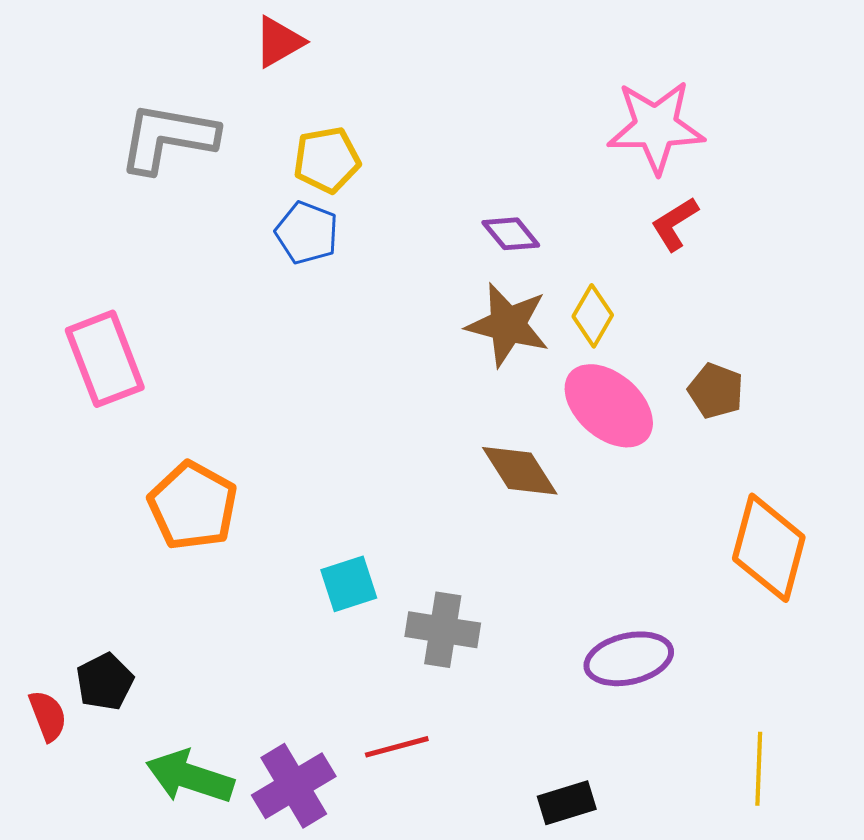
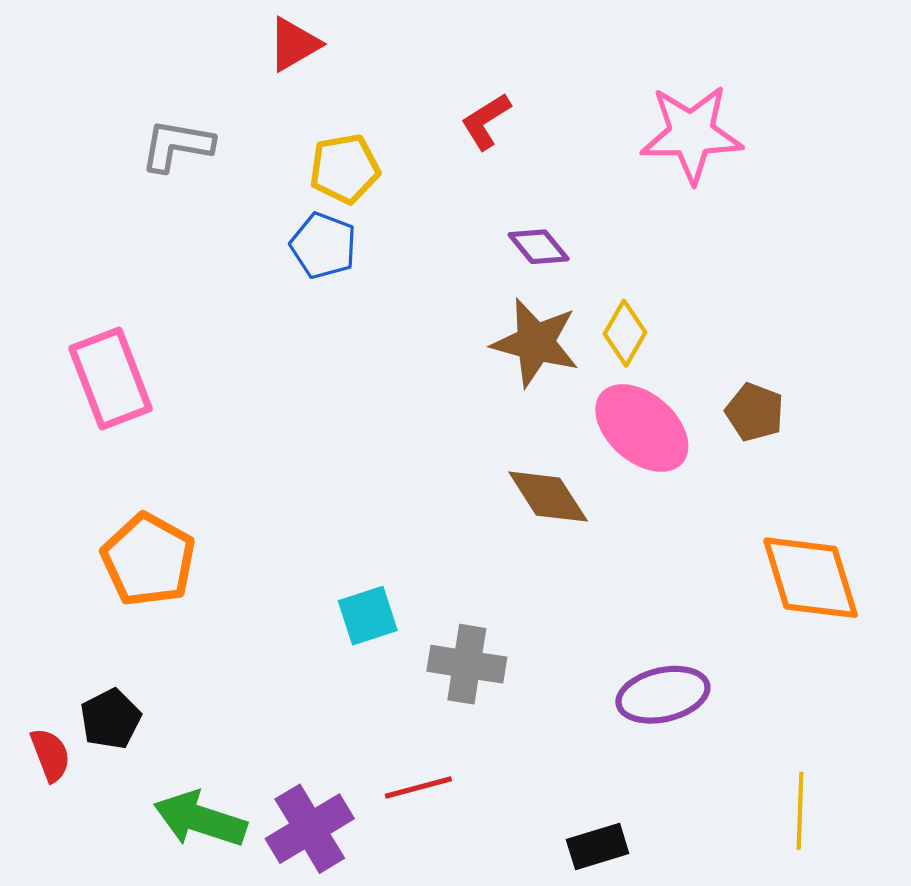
gray L-shape: (168, 138) -> (177, 145), size x0.7
red L-shape: (675, 224) -> (486, 121), moved
orange pentagon: (193, 506) -> (148, 560), moved
orange diamond: (769, 548) -> (811, 578), turned -32

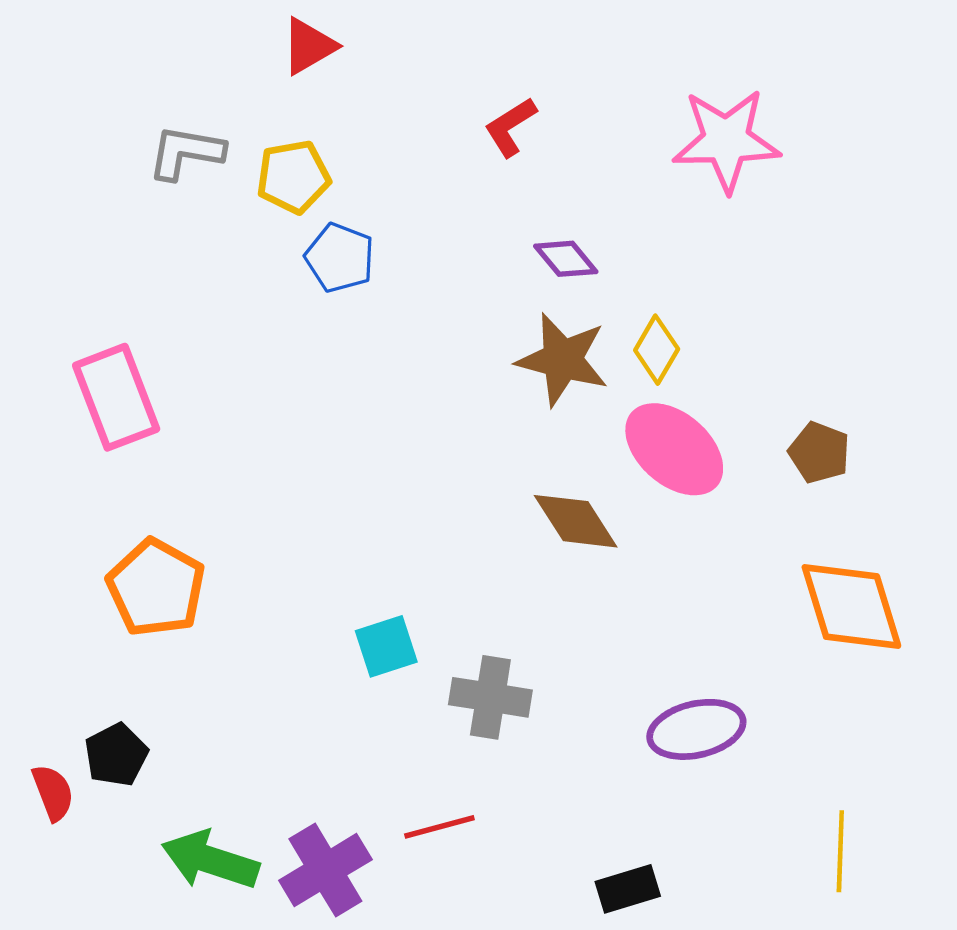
yellow pentagon: (345, 169) -> (293, 177), moved
brown pentagon: (755, 412) -> (819, 453), moved

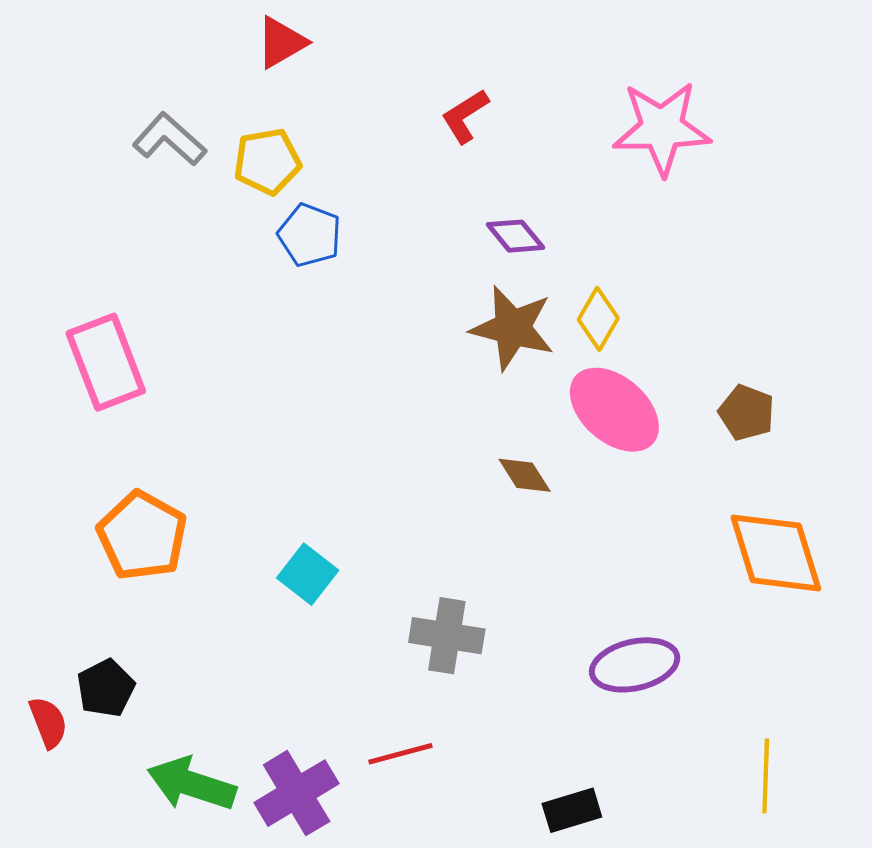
gray L-shape: (186, 152) -> (169, 139), turned 32
brown diamond: (576, 521) -> (525, 475), size x0.7
cyan square: (386, 646) -> (308, 574), moved, turned -34

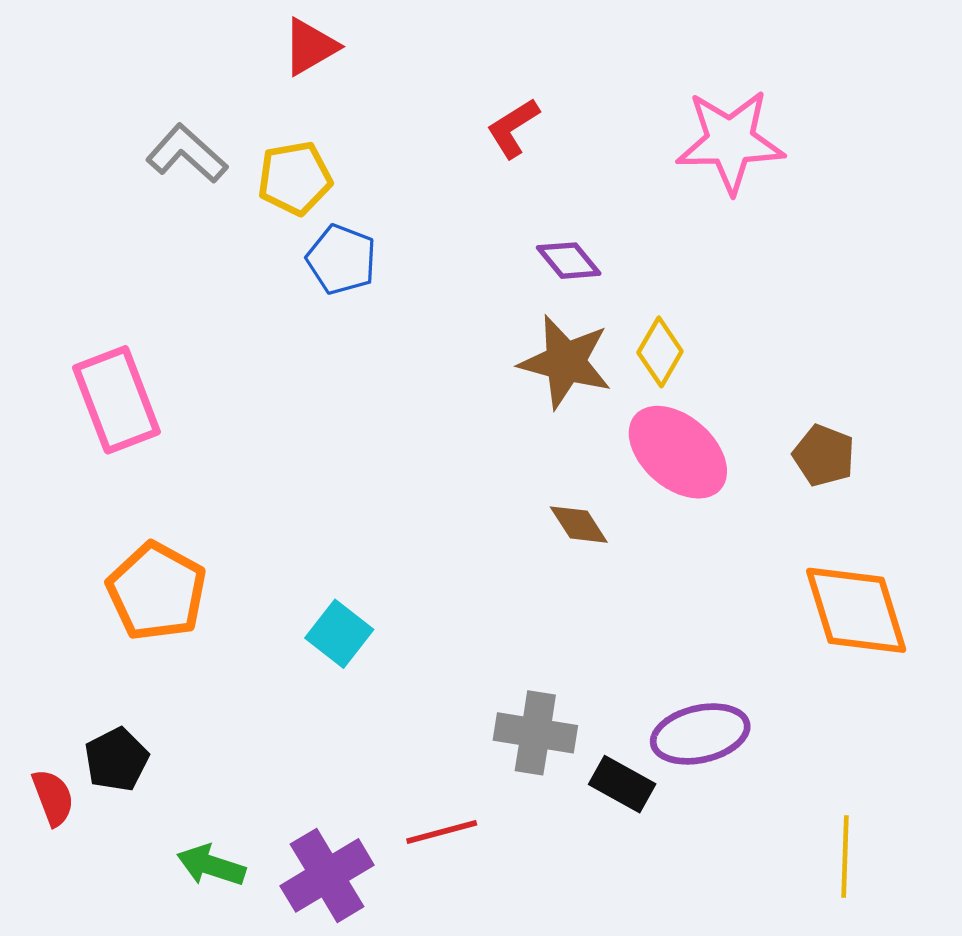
gray cross: (447, 636) -> (535, 733), moved
green arrow: (192, 784) -> (211, 865), size x0.7
black rectangle: (572, 810) -> (622, 784), moved, turned 46

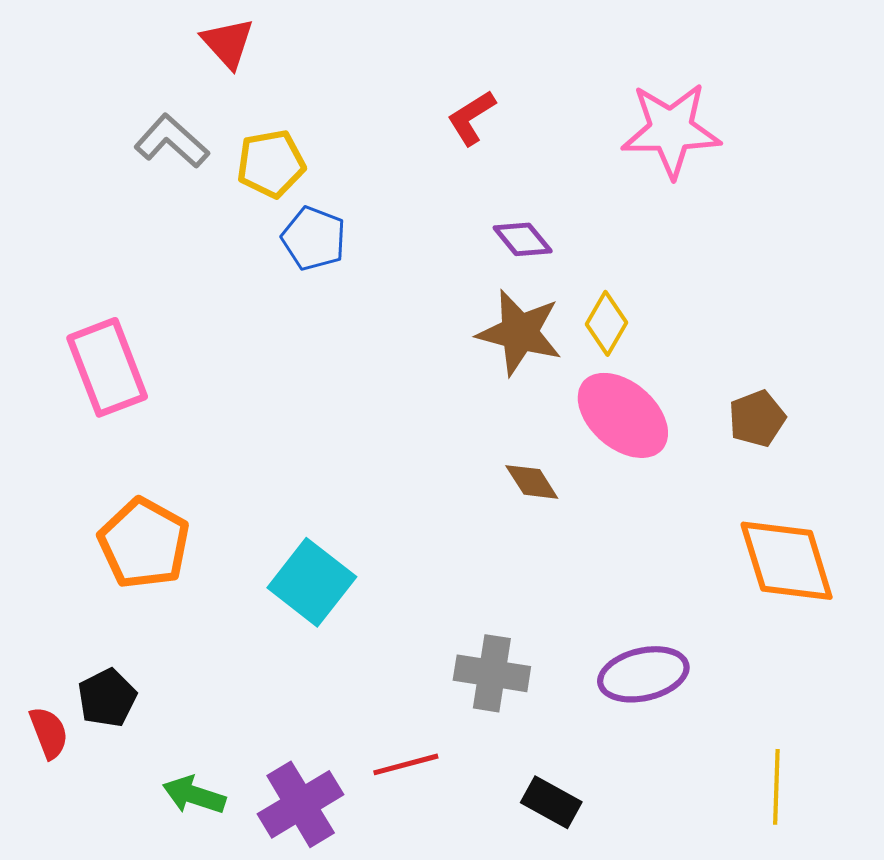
red triangle: (310, 47) -> (228, 43), moved, turned -42
brown pentagon: (824, 456) -> (757, 419), turned 30
cyan square: (339, 634) -> (312, 582), size x1.4
black rectangle: (622, 784) -> (551, 802), moved

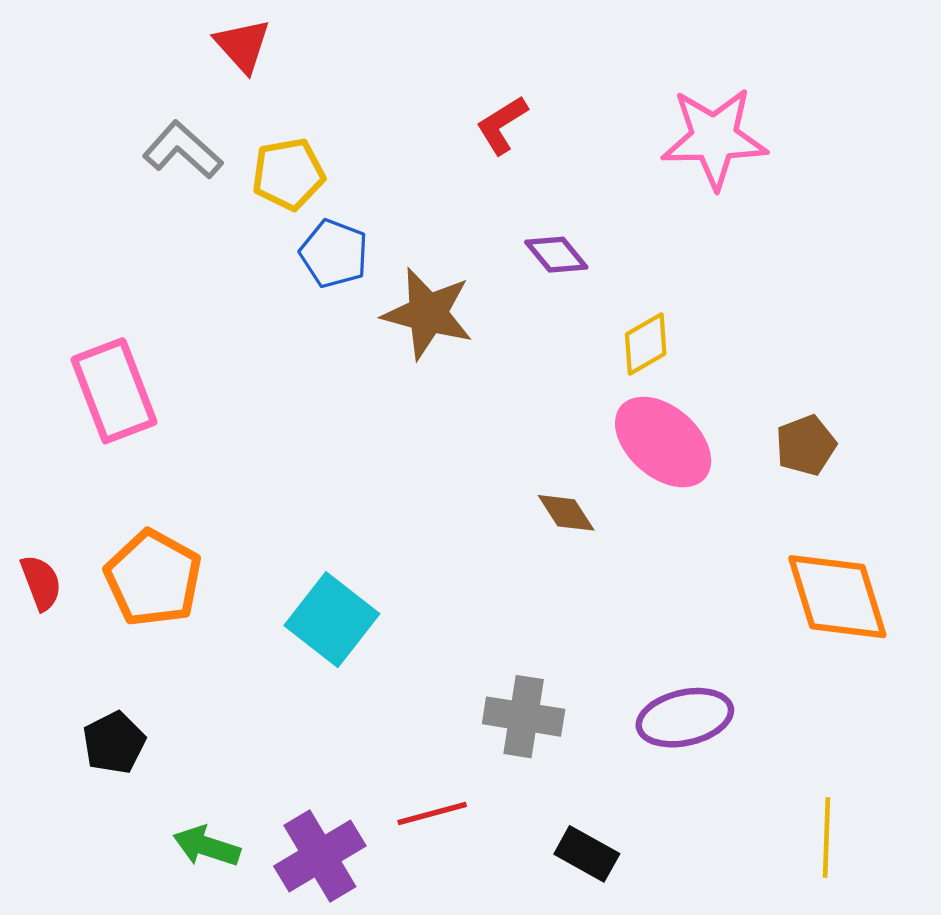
yellow diamond: (607, 323) -> (646, 344), turned 30
brown star: (520, 333) -> (428, 313), moved
red semicircle: (49, 733) -> (41, 583), moved

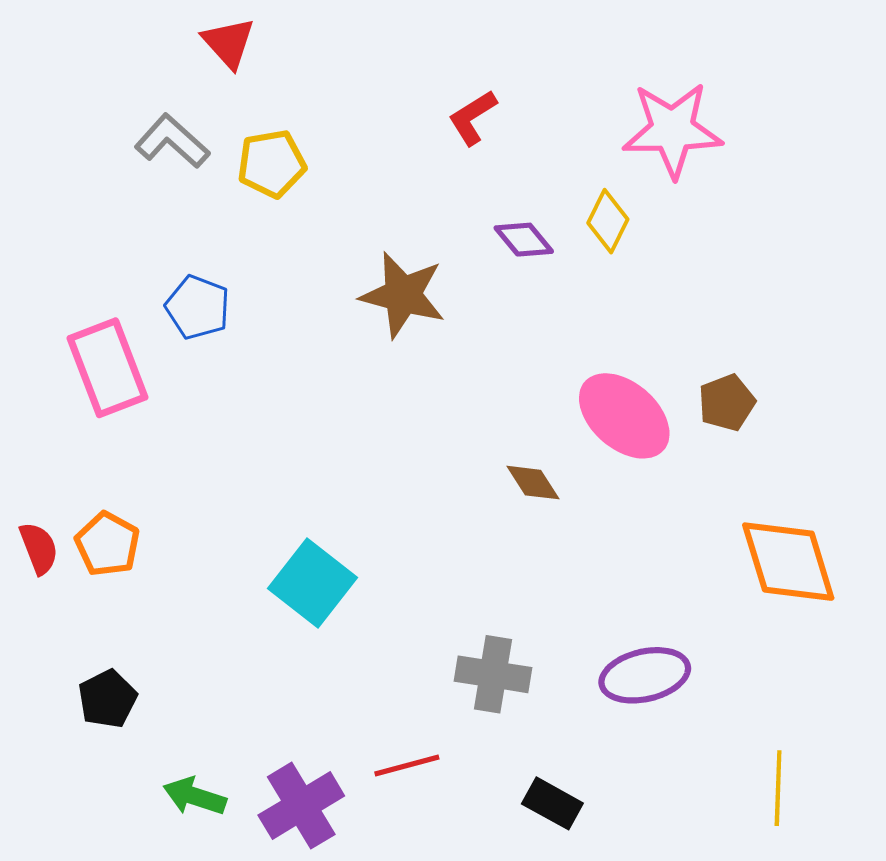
blue pentagon: (334, 254) -> (198, 307), moved
yellow diamond: (646, 344) -> (608, 221), moved, turned -34
brown pentagon: (806, 445) -> (727, 403), moved
orange pentagon: (153, 578) -> (107, 544), moved, size x0.7

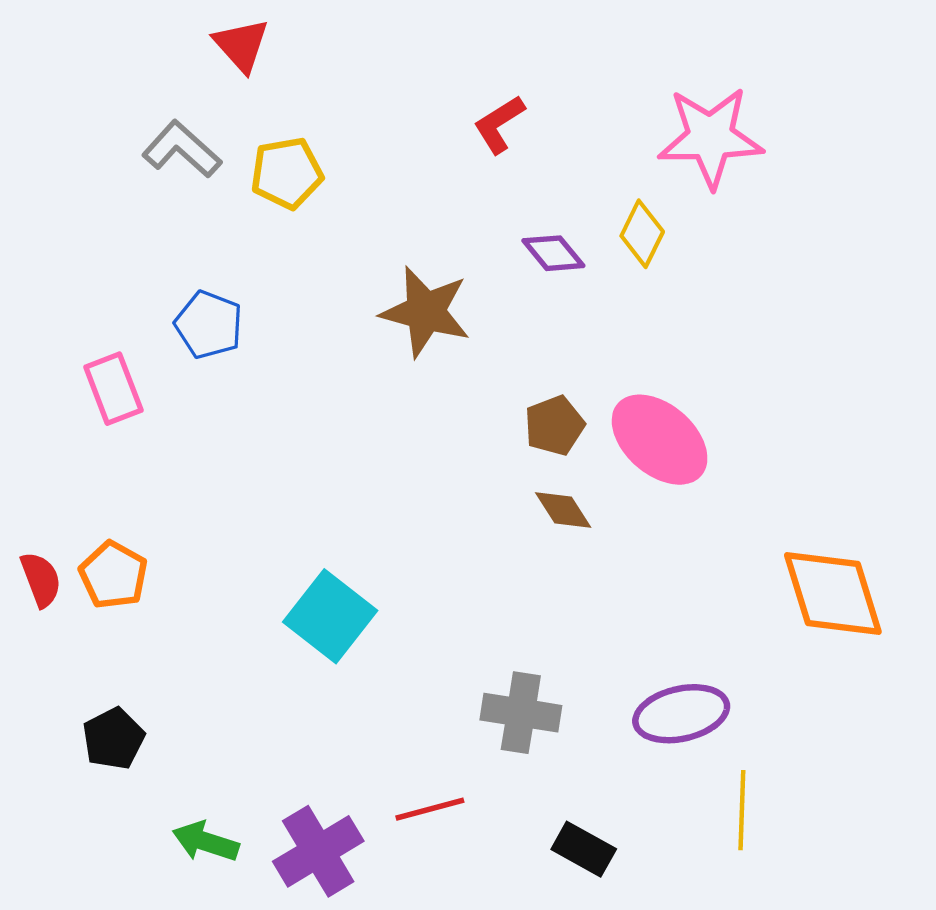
pink rectangle: (107, 368) -> (113, 389), size x0.7
brown pentagon: (727, 403) -> (554, 426), moved
yellow line: (778, 788) -> (742, 810), moved

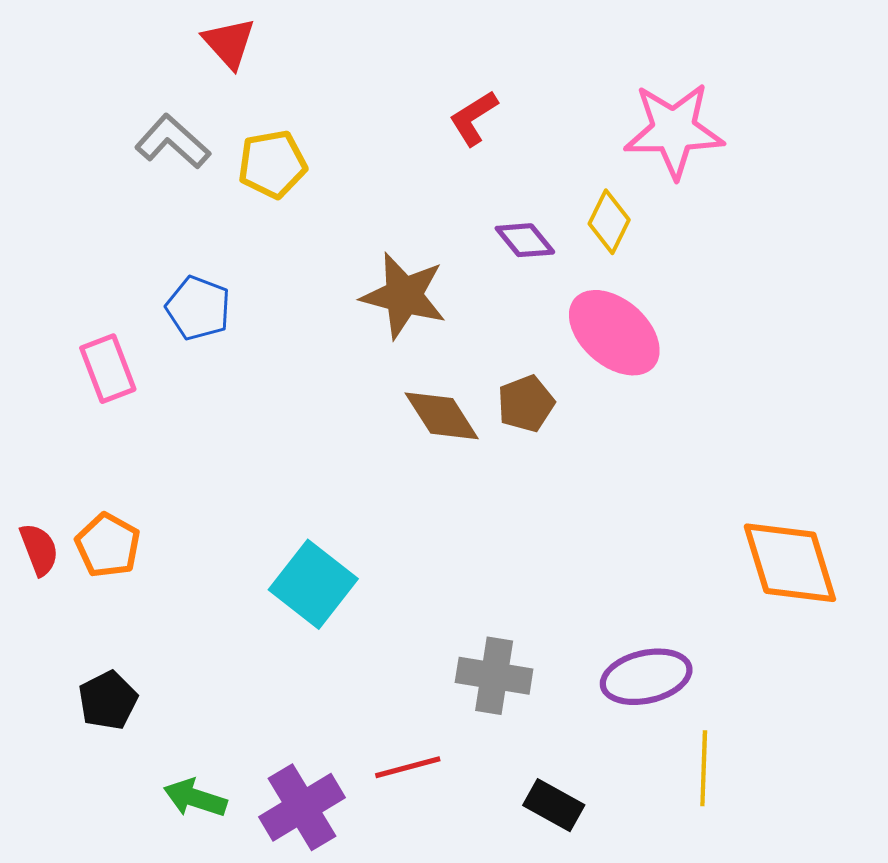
pink ellipse: (660, 440) -> (614, 333), moved
brown diamond: (563, 510) -> (442, 416), moved, size x1.4

